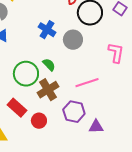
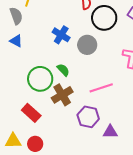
red circle: (39, 121) -> (35, 144), moved

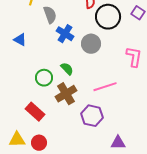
gray semicircle: (16, 16) -> (50, 15), moved
green circle: (40, 79) -> (44, 78), size x0.7
purple triangle: (110, 132) -> (118, 143), moved

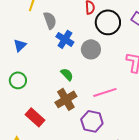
blue triangle: (20, 40) -> (20, 45), turned 48
green circle: (44, 78) -> (18, 80), moved

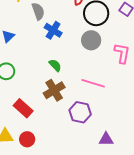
gray circle: (91, 49) -> (91, 40), moved
pink line: (105, 92) -> (93, 83), turned 35

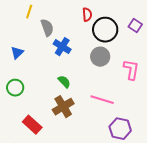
purple hexagon: (80, 112) -> (120, 129), moved

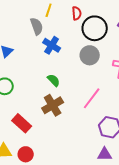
yellow line: (29, 12) -> (49, 10), moved
pink line: (102, 100) -> (92, 98), turned -70

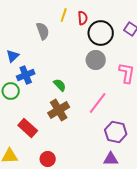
yellow line: (49, 10) -> (64, 15), moved
blue cross: (52, 45) -> (26, 75), moved, turned 36
red circle: (26, 154) -> (48, 159), moved

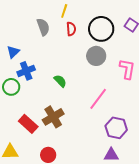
red semicircle: (83, 18) -> (71, 29), moved
brown cross: (59, 110) -> (53, 117), moved

